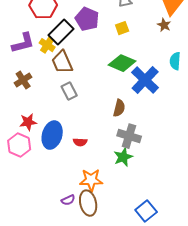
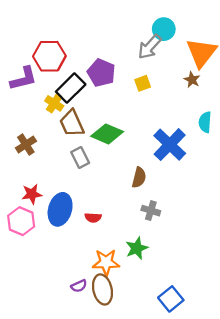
purple L-shape: (23, 43) -> (24, 79), moved
green diamond: (122, 63) -> (107, 134), moved
gray cross: (129, 136) -> (151, 211), size x0.7
green star: (123, 157) -> (137, 248), moved

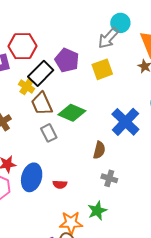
yellow square: (143, 83) -> (102, 69), size x1.5

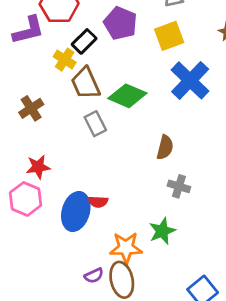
black rectangle: (41, 73) -> (84, 41), size x0.7
blue cross: (125, 122) -> (190, 80), moved
blue ellipse: (32, 177) -> (76, 211), moved
red semicircle: (60, 184) -> (98, 202), moved

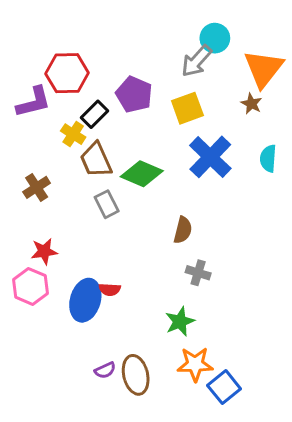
orange star: (126, 248) -> (195, 364), moved

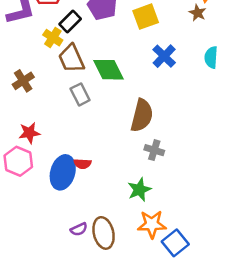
blue cross: (210, 157) -> (164, 56), size x0.7
green diamond: (142, 174) -> (108, 70), turned 40
brown semicircle: (183, 230) -> (142, 115), size x1.5

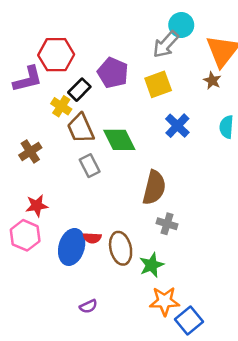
brown ellipse: (104, 233) -> (121, 248), moved

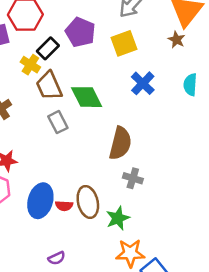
red semicircle: (92, 238) -> (64, 206), moved

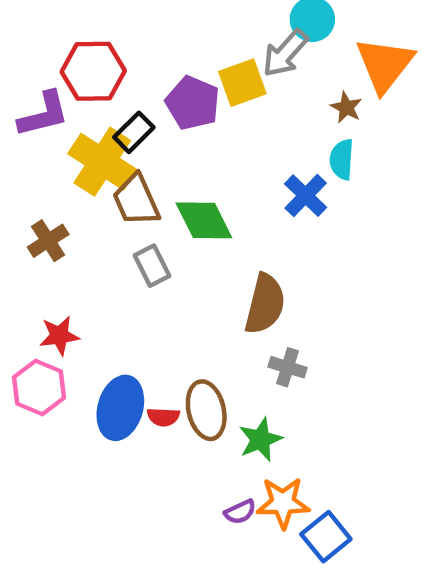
brown star: (176, 40) -> (346, 107), moved
yellow square: (124, 43) -> (242, 83), moved
yellow cross: (30, 65) -> (102, 162), size x1.8
cyan semicircle: (190, 85) -> (342, 159), moved
purple semicircle: (57, 258) -> (240, 512), moved

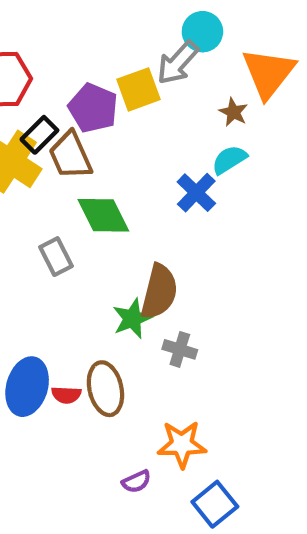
cyan semicircle: (342, 159) -> (229, 160), turned 54
brown trapezoid: (136, 200) -> (70, 155), moved
green star: (260, 440) -> (132, 318), moved
orange star: (283, 503) -> (182, 444), moved

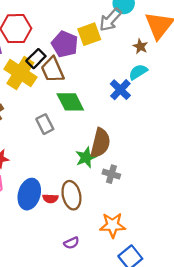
purple semicircle: (136, 481) -> (71, 243), moved

